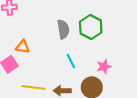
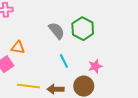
gray semicircle: (63, 29) -> (57, 31), turned -30

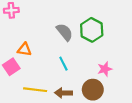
cyan line: (64, 61) -> (63, 64), moved

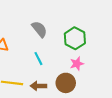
green hexagon: (92, 30) -> (75, 38), moved

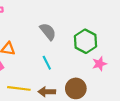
pink star: (77, 64) -> (99, 64), moved

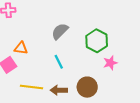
gray semicircle: (48, 32) -> (60, 31), turned -96

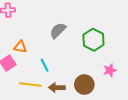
cyan line: (59, 62) -> (45, 65), moved
pink star: (110, 63) -> (110, 70), moved

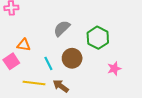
brown circle: (84, 85) -> (72, 58), moved
brown arrow: (57, 88) -> (61, 86), turned 35

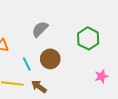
green hexagon: (98, 38) -> (88, 38), moved
pink star: (114, 69) -> (101, 76), moved

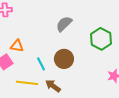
gray semicircle: (40, 29) -> (64, 24), moved

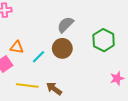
brown circle: (64, 59) -> (62, 48), moved
cyan line: (41, 64) -> (39, 57), moved, turned 72

